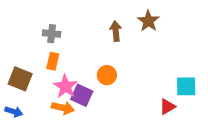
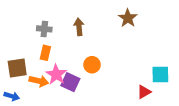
brown arrow: (116, 31) -> (79, 27), moved
brown square: (20, 79) -> (17, 68), turned -30
orange arrow: (63, 108) -> (39, 81), moved

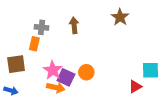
orange rectangle: (45, 53) -> (34, 44), moved
orange circle: (92, 65) -> (86, 72), moved
orange arrow: (39, 81) -> (56, 88), moved

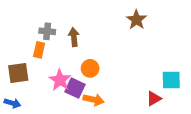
brown arrow: (74, 25) -> (74, 37), moved
orange circle: (86, 72) -> (90, 68), moved
orange arrow: (56, 88) -> (94, 100), moved

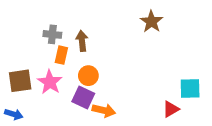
orange rectangle: (39, 50) -> (61, 55), moved
orange circle: (90, 68) -> (88, 76), moved
pink star: (60, 80) -> (50, 82), moved

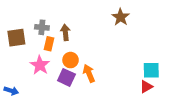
brown square: (20, 81) -> (16, 38), moved
red triangle: (171, 109) -> (146, 87), moved
orange arrow: (104, 110) -> (89, 73), moved, turned -126

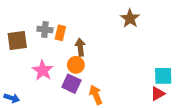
brown arrow: (65, 32) -> (80, 47), moved
orange rectangle: (49, 44) -> (60, 33), moved
orange arrow: (89, 73) -> (96, 95), moved

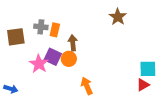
purple square: (71, 84) -> (53, 57), moved

